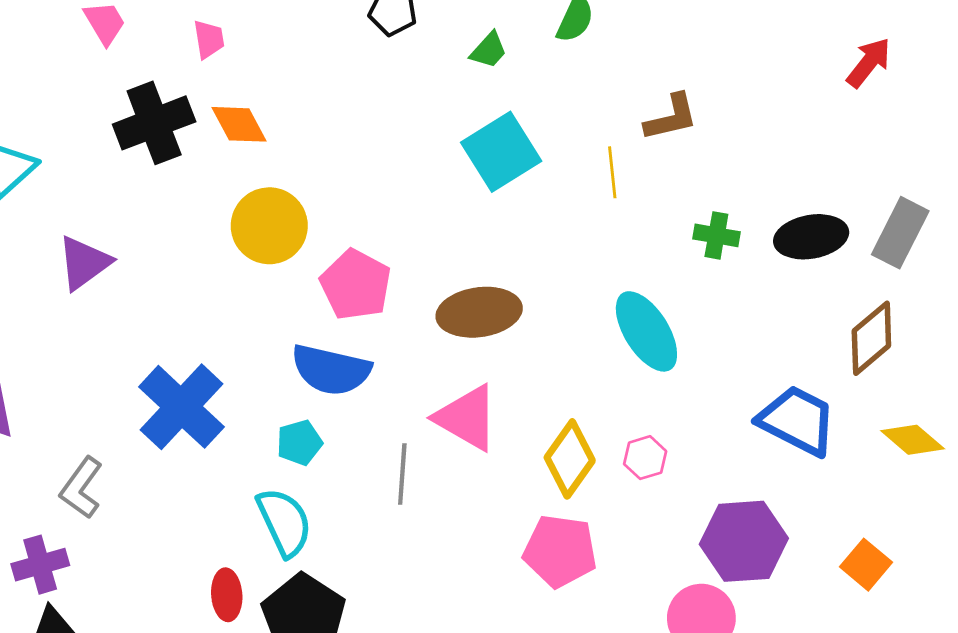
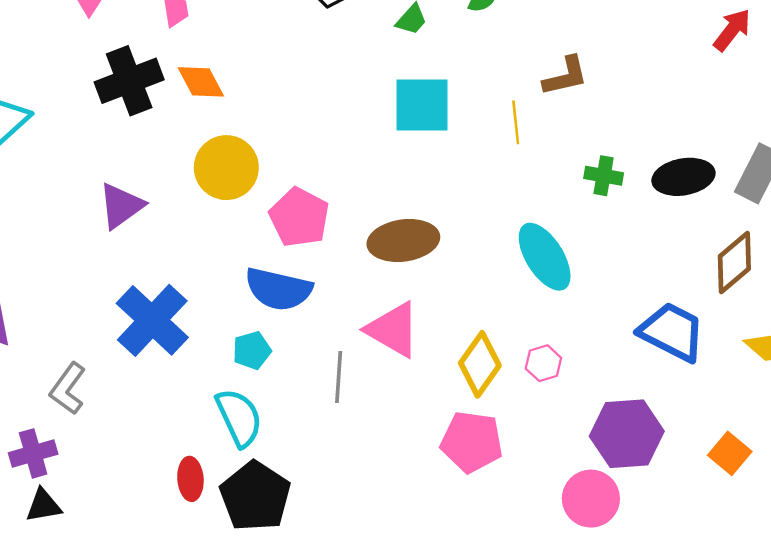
cyan square: (501, 152) -> (422, 105), turned 32
purple triangle: (84, 263) -> (121, 206), moved

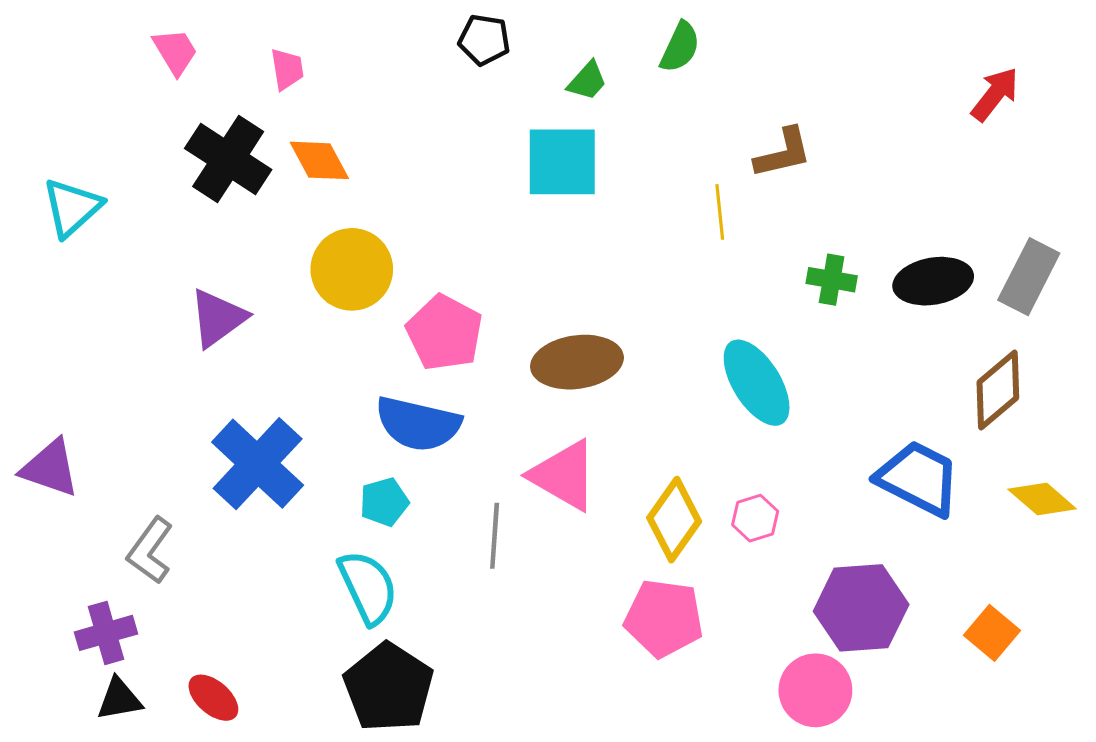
black cross: (129, 81) -> (228, 159), turned -36
cyan square: (422, 105) -> (562, 162), moved
red ellipse: (190, 479) -> (213, 698), moved, turned -45

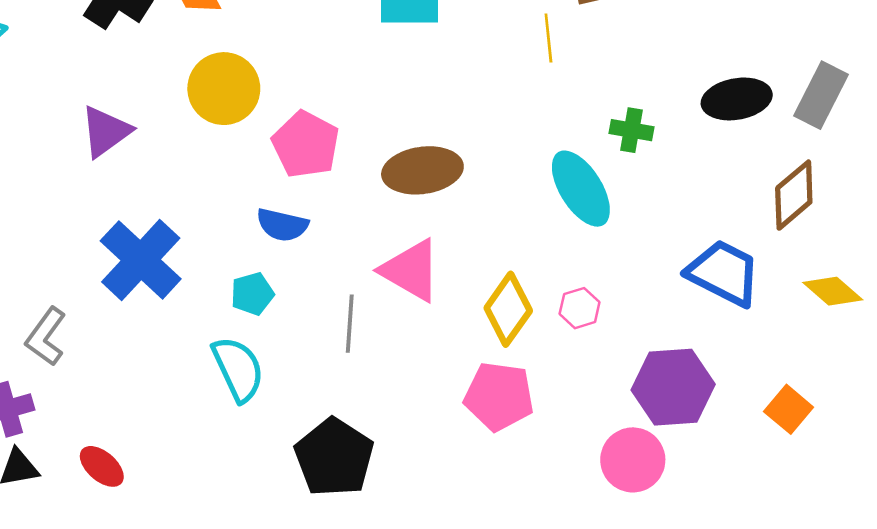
green cross: (832, 280) -> (632, 130), moved
blue semicircle: (418, 424) -> (282, 225), size x0.7
black pentagon: (389, 687) -> (334, 457), moved

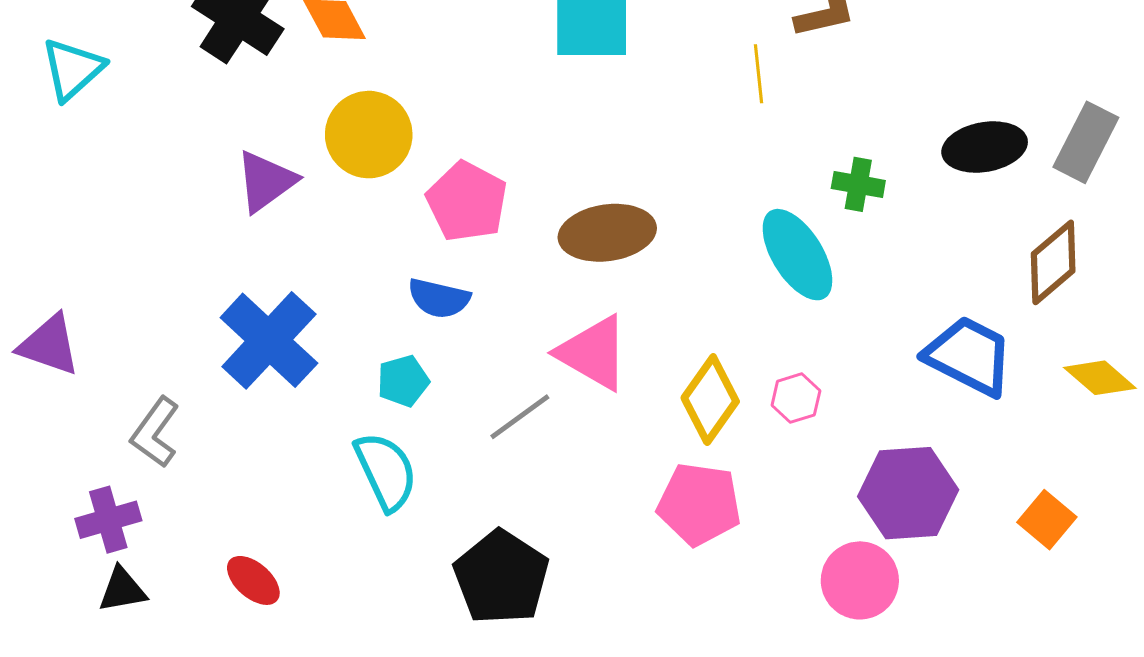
purple triangle: (106, 131) -> (266, 181), moved
gray line: (350, 324) -> (520, 417), turned 50
red ellipse: (102, 466) -> (253, 580), moved

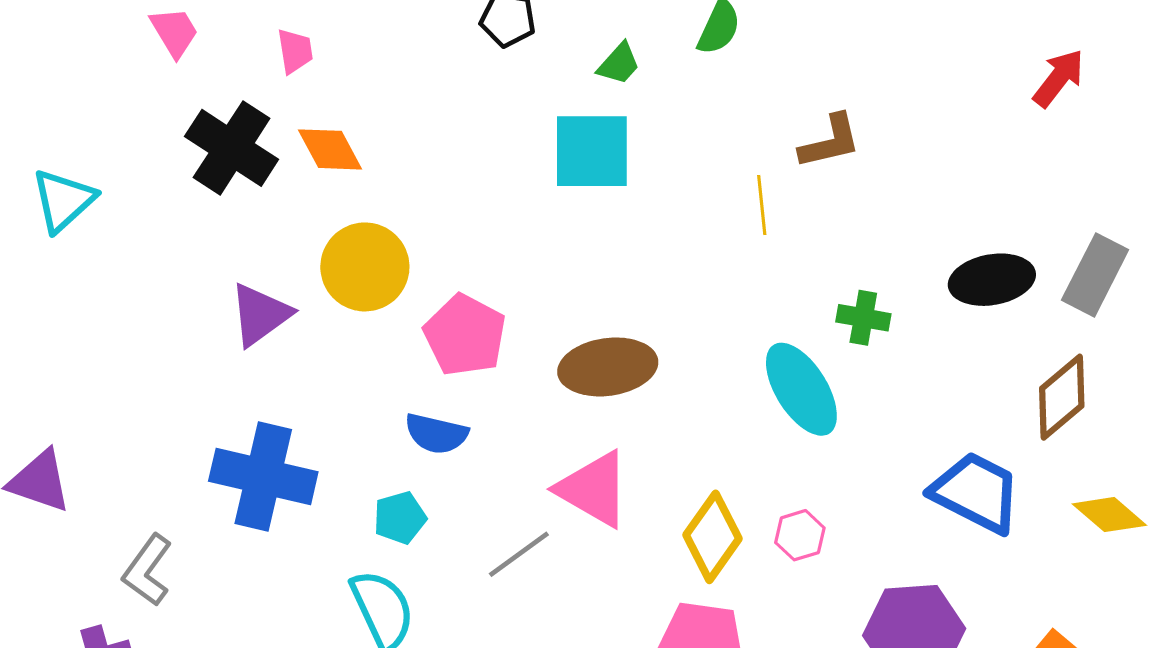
blue cross: (269, 340) -> (263, 477), turned -30

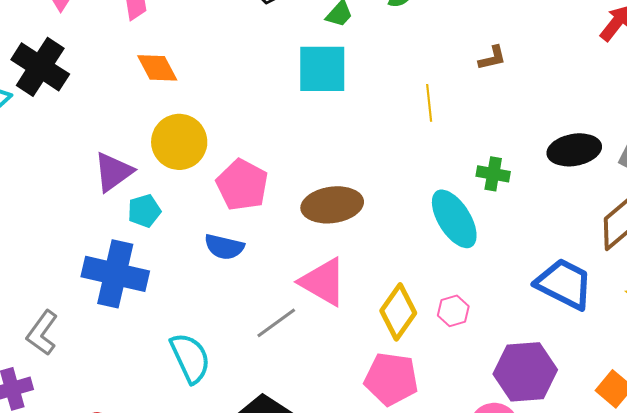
brown L-shape: (830, 142) -> (492, 58), moved, size x0.7
black cross: (232, 148) -> (40, 67), moved
cyan pentagon: (400, 518) -> (144, 211), moved

